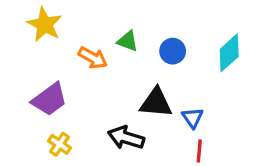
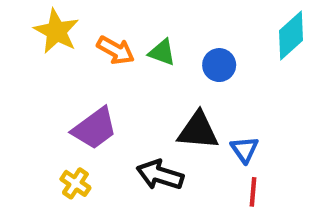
cyan diamond: (229, 53) -> (291, 35), moved
orange arrow: (93, 58) -> (116, 50), moved
purple trapezoid: (49, 99) -> (94, 128), moved

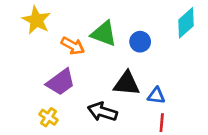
orange arrow: (116, 50) -> (73, 46), moved
green triangle: (162, 52) -> (104, 34), size x1.5
blue triangle: (245, 150) -> (156, 96), turned -48

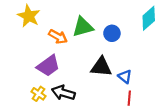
green triangle: (104, 34) -> (83, 27), turned -35
blue triangle: (156, 96) -> (125, 77), turned 32
black arrow: (102, 112) -> (63, 93), moved

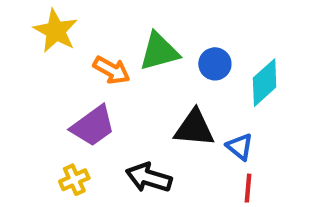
cyan diamond: (149, 18) -> (265, 83), moved
black arrow: (63, 93) -> (149, 178), moved
yellow cross: (38, 94) -> (74, 180), turned 32

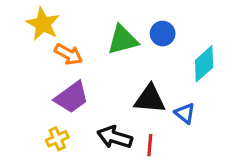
blue circle: (215, 64) -> (163, 34), moved
orange arrow: (112, 70) -> (68, 54), moved
red line: (248, 188) -> (150, 145), moved

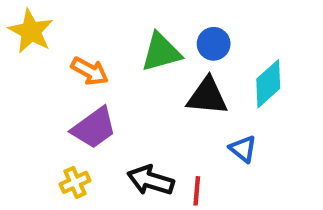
yellow star: (43, 24) -> (31, 31), moved
black triangle: (150, 99) -> (207, 96), moved

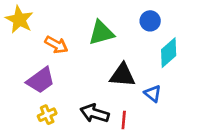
blue circle: (214, 44) -> (150, 21), moved
black triangle: (207, 96) -> (122, 75), moved
purple trapezoid: (94, 128) -> (41, 80), moved

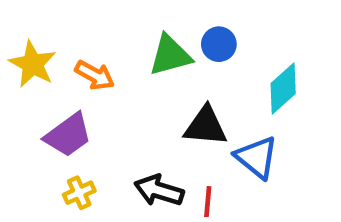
yellow star: (19, 20) -> (33, 64), moved
blue circle: (150, 21) -> (219, 44), moved
blue triangle: (153, 94) -> (257, 157), size x1.5

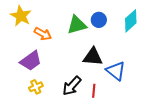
yellow star: (33, 64) -> (21, 16), moved
cyan diamond: (283, 89) -> (131, 21), moved
black arrow: (159, 190) -> (72, 86), turned -65

